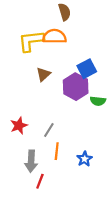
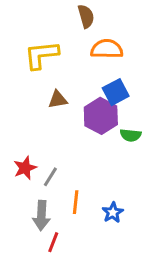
orange semicircle: (54, 36) -> (107, 49), moved
brown triangle: (43, 74) -> (58, 100), turned 32
gray line: (49, 130) -> (50, 177), moved

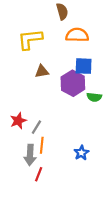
blue square: (116, 92) -> (84, 66), turned 30
orange line: (76, 202) -> (42, 145), moved

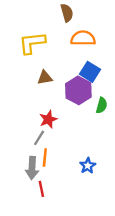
blue square: (84, 66) -> (90, 72), turned 30
green semicircle: (94, 97) -> (102, 105), turned -80
red star: (18, 121) -> (48, 119), moved
red line: (39, 174) -> (41, 189), turned -32

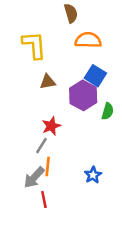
yellow L-shape: (32, 43) -> (34, 45), turned 92
gray arrow: (32, 168) -> (34, 177), turned 40

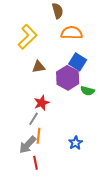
yellow L-shape: (34, 45) -> (28, 37), turned 50
green semicircle: (108, 111) -> (88, 91), turned 88

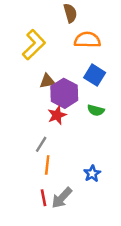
purple hexagon: (68, 78) -> (64, 93), moved
green semicircle: (88, 91) -> (96, 110), moved
red star: (42, 103) -> (57, 115), moved
gray arrow: (28, 145) -> (62, 198), moved

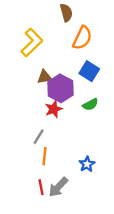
orange semicircle: (87, 40) -> (82, 38), turned 115
green semicircle: (96, 110) -> (90, 104), turned -42

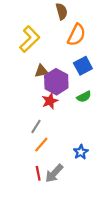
blue square: (89, 71) -> (83, 66), turned 30
orange line: (44, 156) -> (41, 145), turned 35

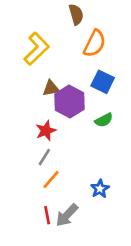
blue square: (83, 66) -> (103, 82), turned -36
red star: (50, 101) -> (46, 131), moved

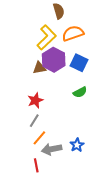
orange semicircle: (95, 43) -> (73, 33), turned -135
yellow L-shape: (37, 49) -> (46, 37), moved
purple hexagon: (70, 102) -> (54, 60), moved
gray arrow: (67, 215) -> (52, 149), moved, turned 36

